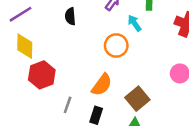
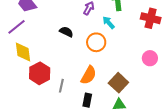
black semicircle: (70, 16) -> (66, 32), moved, turned 128
gray line: (68, 105) -> (61, 86), moved

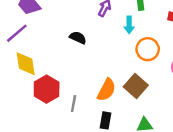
cyan arrow: (109, 22) -> (129, 25), turned -136
orange circle: (96, 42) -> (148, 49), moved
brown square: (118, 83) -> (136, 86), moved

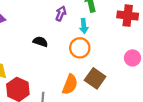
orange circle: (148, 49) -> (80, 48), moved

